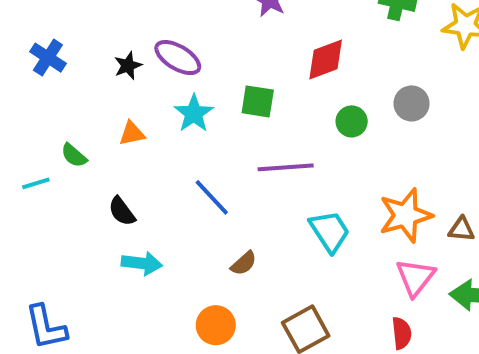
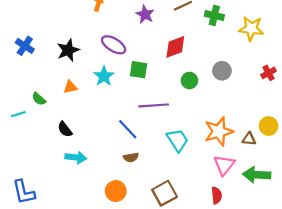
purple ellipse: (178, 58) -> (114, 45), moved
black star: (128, 66) -> (68, 50), size x1.5
blue line: (212, 197) -> (128, 129), moved
brown semicircle: (244, 263) -> (131, 157), turned 32

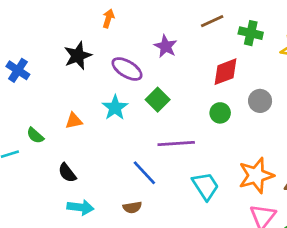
purple star: (145, 14) -> (166, 46), moved
red diamond: (175, 47) -> (225, 72), moved
black star: (68, 50) -> (78, 56), moved
green square: (139, 70) -> (158, 100), turned 36
brown semicircle: (131, 157) -> (132, 207), moved

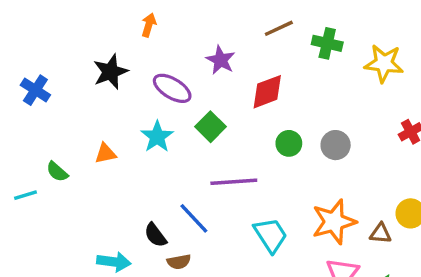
red diamond: (225, 72) -> (267, 92), moved
gray circle: (260, 101) -> (336, 145), moved
black semicircle: (67, 173) -> (155, 235), moved

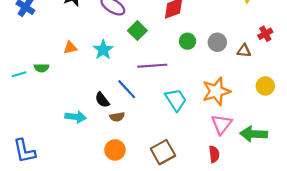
cyan star: (157, 137) -> (103, 50), moved
green semicircle: (57, 172) -> (41, 68), moved, turned -40
brown triangle: (381, 233) -> (244, 51), moved

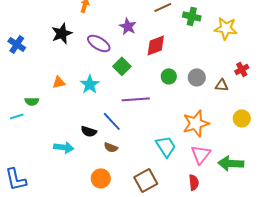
cyan line: (19, 74) -> (17, 116), moved
black semicircle: (102, 100) -> (89, 131), turned -35
cyan trapezoid: (176, 100) -> (166, 146), moved
brown semicircle: (117, 117) -> (111, 147), moved, turned 32

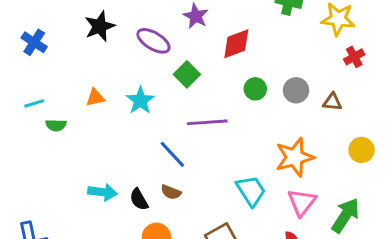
red cross: (242, 69) -> (354, 57), moved
cyan line: (17, 116) -> (34, 103), moved
black semicircle: (89, 131) -> (139, 199), moved, turned 42
green arrow: (231, 163) -> (345, 215), turned 120

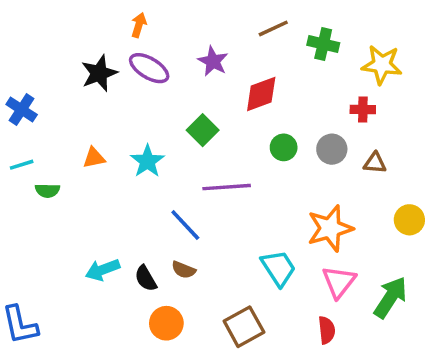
purple ellipse: (153, 41) -> (149, 68), moved
blue cross: (34, 42) -> (22, 109), moved
red cross: (354, 57) -> (363, 109), moved, turned 30
cyan arrow: (103, 192) -> (103, 270), turned 152

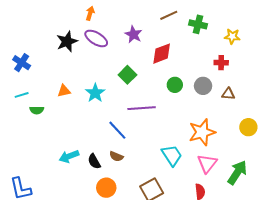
yellow star: (382, 65) -> (232, 36), size x0.7

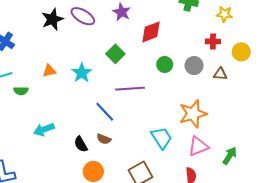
yellow circle: (248, 127) -> (241, 52), moved
cyan arrow: (69, 156) -> (44, 130), moved
pink triangle: (207, 163) -> (198, 146), turned 30
green arrow: (237, 173) -> (230, 156), size x0.7

